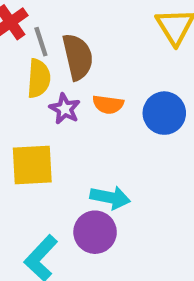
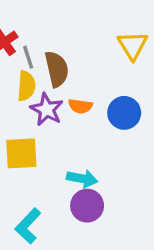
purple star: (65, 109) -> (47, 110), size x1.4
purple circle: (95, 232) -> (87, 206), moved

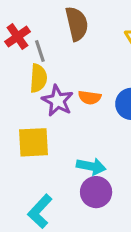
brown semicircle: (57, 69) -> (77, 24), moved

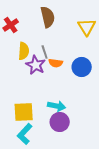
gray line: (40, 51) -> (45, 52), moved
yellow square: (34, 142) -> (24, 112), moved

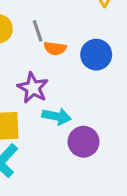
purple star: (36, 65) -> (33, 88), moved
purple circle: (60, 122) -> (84, 142), moved

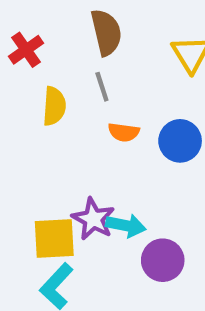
gray line: (38, 31) -> (102, 87), moved
purple star: (33, 88) -> (93, 219), moved

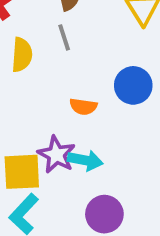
orange semicircle: (124, 132) -> (83, 107), moved
purple circle: (163, 260) -> (104, 214), moved

